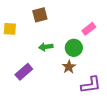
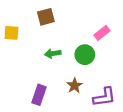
brown star: (69, 67) -> (74, 86), moved
purple rectangle: (24, 72) -> (39, 95), moved, turned -30

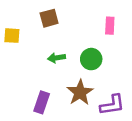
pink rectangle: (102, 33) -> (110, 26), moved, turned -49
brown star: (74, 86) -> (80, 92), size x1.5

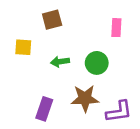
yellow square: (12, 36) -> (23, 47), moved
brown star: (80, 92) -> (85, 98), turned 30

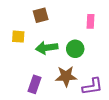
green arrow: (60, 62) -> (47, 48), size x1.5

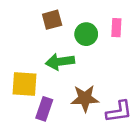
yellow square: (18, 37) -> (25, 84), moved, size x1.5
green circle: (75, 49) -> (86, 34), moved

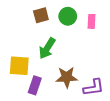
green circle: (86, 34) -> (68, 16), moved
green arrow: (60, 62) -> (47, 48), turned -50

